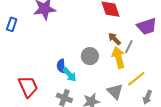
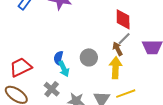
gray line: (129, 47) -> (124, 39), moved
red trapezoid: (28, 87) -> (21, 67), turned -110

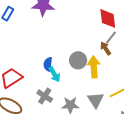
yellow arrow: (116, 68) -> (94, 67), moved

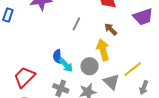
gray line: (111, 38) -> (76, 24), moved
gray circle: (78, 60) -> (89, 66), moved

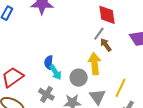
gray line: (76, 24) -> (99, 34), moved
yellow line: (133, 69) -> (120, 88), turned -36

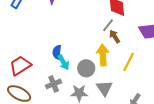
yellow line: (120, 88) -> (129, 62), moved
gray cross: (46, 94) -> (54, 84), turned 35

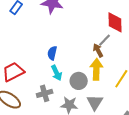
brown arrow: (115, 36) -> (98, 50), moved
blue semicircle: (57, 52) -> (52, 53), moved

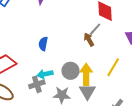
yellow arrow: (96, 69) -> (86, 74), moved
cyan arrow: (57, 73) -> (45, 74), moved, turned 105

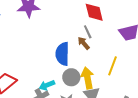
gray line: (95, 29) -> (88, 32), turned -56
blue semicircle: (43, 44) -> (62, 54), moved, size x1.6

